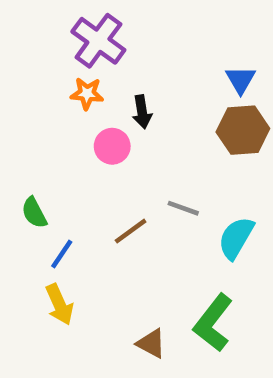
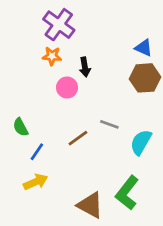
blue triangle: (241, 80) -> (144, 48), turned -36
yellow arrow: (59, 304) -> (36, 182), turned -90
brown triangle: (151, 343) -> (90, 205), size x1.5

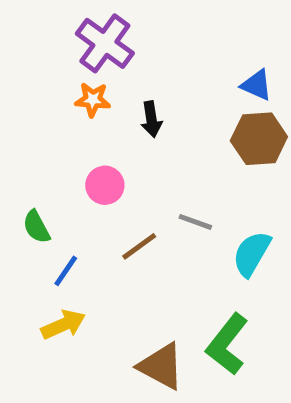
pink circle: (67, 87) -> (105, 185), moved

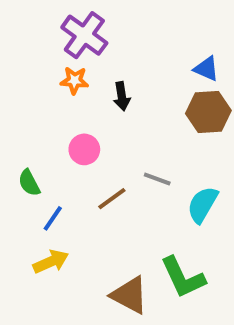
green L-shape: (227, 344) -> (183, 277), turned -63

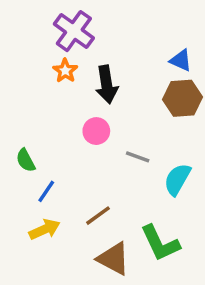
orange star: (74, 80) -> (65, 71), turned 30
black arrow: (122, 96) -> (107, 84), size x1.5
pink circle: (84, 149) -> (96, 131), moved
brown line: (112, 199) -> (98, 216), moved

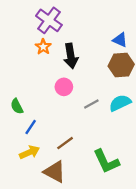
gray line: (138, 157) -> (91, 104), turned -49
cyan semicircle: (177, 179) -> (120, 103), moved, turned 35
brown triangle: (114, 259) -> (55, 172), moved

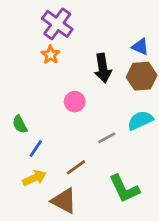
black arrow: (71, 56) -> (103, 68), moved
gray line: (91, 104) -> (107, 138), moved

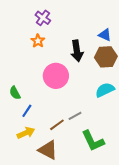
purple cross: (57, 24) -> (43, 18), size x0.7
pink circle: (75, 102) -> (56, 76), size x1.6
gray line: (107, 138) -> (75, 116), moved

